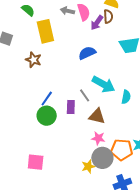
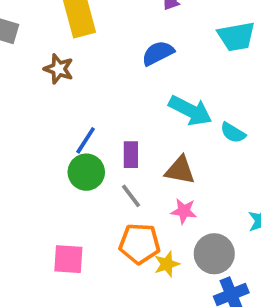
gray line: (85, 95) -> (131, 196), moved
cyan semicircle: (126, 97) -> (233, 133), turned 112
orange pentagon: (122, 150) -> (140, 244), moved
gray circle: (102, 158) -> (214, 254), moved

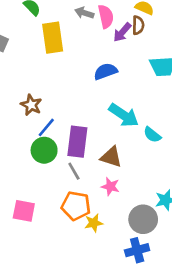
brown star: (59, 69) -> (31, 105), moved
purple rectangle: (131, 155) -> (77, 142), size x1.6
gray circle: (214, 254) -> (143, 219), moved

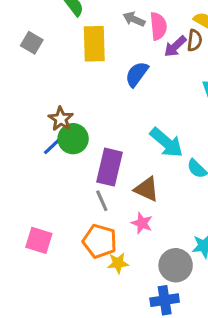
blue semicircle: (105, 71) -> (137, 74), moved, turned -40
blue line: (46, 127) -> (54, 145), moved
green circle: (44, 150) -> (73, 139), moved

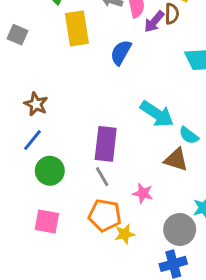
brown star: (61, 119) -> (36, 104), moved
green circle: (73, 139) -> (50, 171), moved
blue line: (54, 145) -> (33, 140), moved
brown triangle: (147, 189) -> (176, 160), moved

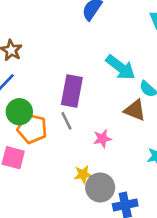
pink star: (143, 193) -> (102, 139), turned -30
orange pentagon: (105, 215) -> (32, 129), moved
gray circle: (180, 229) -> (100, 187), moved

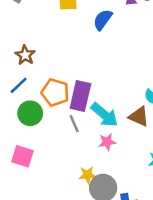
cyan arrow: (121, 67) -> (104, 115), moved
orange pentagon: (32, 129) -> (55, 92), moved

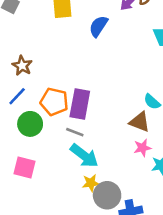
cyan arrow: (104, 115) -> (84, 156), moved
gray line: (74, 124) -> (75, 132), turned -42
pink star: (107, 142) -> (142, 148), moved

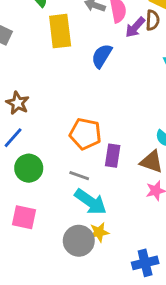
orange pentagon: (54, 102) -> (85, 134), moved
purple rectangle: (80, 104) -> (113, 156), moved, size x0.7
gray circle: (107, 195) -> (79, 241), moved

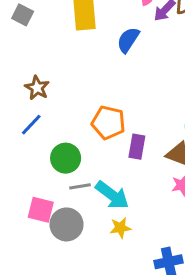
green circle: (29, 168) -> (66, 158), moved
gray line: (79, 176) -> (80, 186), moved, turned -30
gray circle: (79, 241) -> (66, 224), moved

